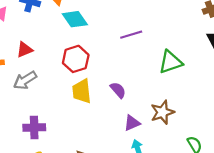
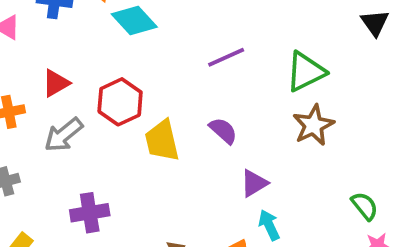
purple line: (131, 35) -> (226, 57), moved
red hexagon: (76, 59) -> (120, 102), moved
brown star: (162, 112) -> (313, 125), moved

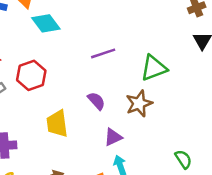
brown star: (313, 125) -> (139, 104), moved
yellow trapezoid: (162, 141) -> (57, 124), moved

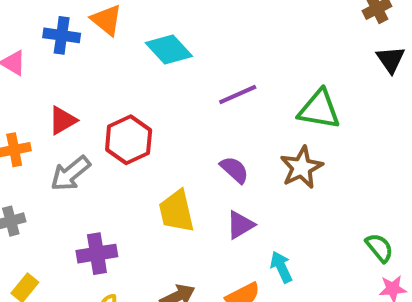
cyan diamond: (46, 23) -> (169, 49), moved
green triangle: (154, 68) -> (319, 109), turned 36
purple triangle: (113, 137) -> (240, 225), moved

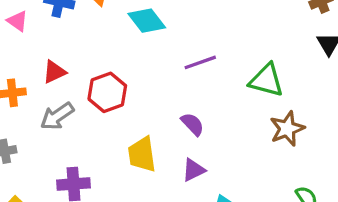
brown star: (301, 167) -> (287, 129), moved

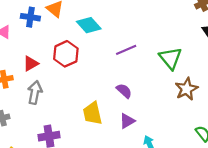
green triangle: (266, 80) -> (170, 58), turned 40
red hexagon: (107, 92) -> (66, 54), moved
gray arrow: (57, 116) -> (35, 92), turned 140

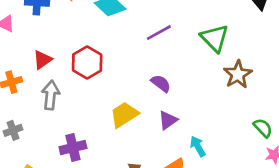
red hexagon: (66, 54) -> (87, 62), moved
yellow trapezoid: (92, 113) -> (124, 115), turned 75

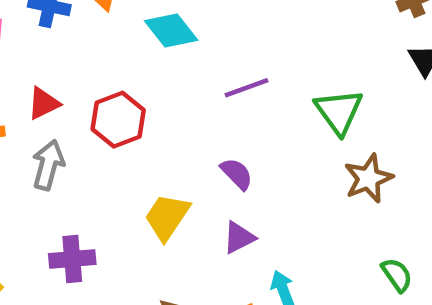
yellow trapezoid: (124, 115) -> (167, 217), turned -32

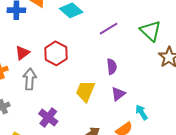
purple semicircle: (237, 174) -> (112, 67), turned 49
purple cross: (72, 259) -> (48, 118), turned -36

